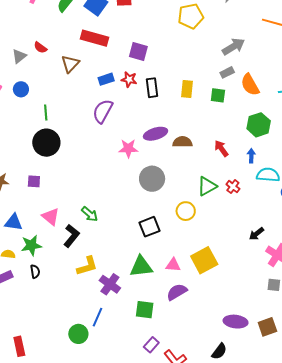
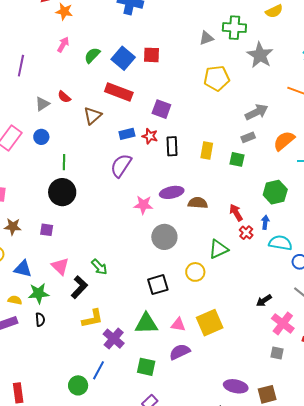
orange semicircle: (250, 85) -> (284, 141), moved, turned 75
red cross: (233, 187) -> (246, 233), moved

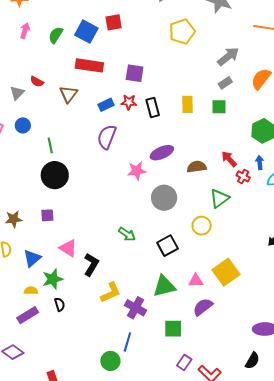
brown semicircle: (198, 203) -> (197, 167), moved
green arrow: (99, 267) -> (127, 234), moved
blue triangle: (23, 269) -> (32, 258), turned -42

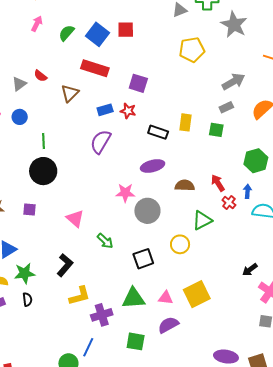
black rectangle: (153, 107) -> (158, 132), moved, turned -66
pink star: (137, 171) -> (125, 193), moved
pink triangle: (68, 248) -> (75, 219), moved
purple cross: (136, 308) -> (102, 315), turned 35

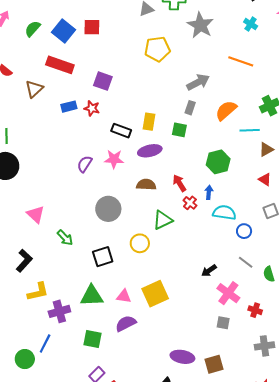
gray rectangle: (226, 107) -> (190, 108), turned -48
purple semicircle: (101, 142) -> (85, 164), moved, size x0.7
purple ellipse: (153, 166) -> (150, 151), moved
pink star: (125, 193) -> (114, 159), moved

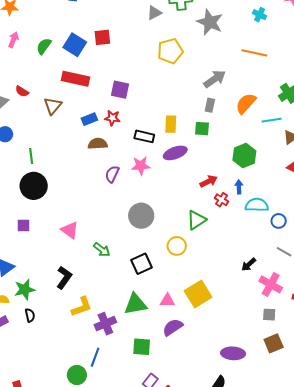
red arrow: (179, 183) -> (209, 181), turned 102
brown semicircle: (146, 185) -> (98, 144), moved
brown square: (214, 364) -> (274, 343), moved

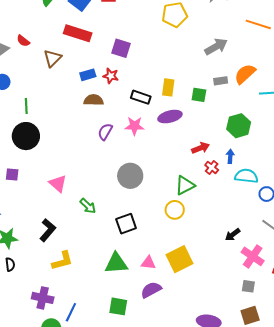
gray rectangle: (210, 105) -> (221, 81), moved, turned 64
yellow circle: (177, 246) -> (175, 210), moved
purple cross: (105, 324) -> (43, 298), moved, turned 30

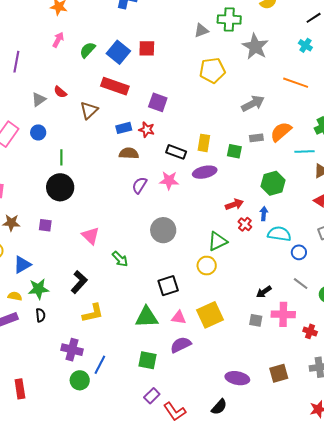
black square: (126, 224) -> (168, 286), moved
pink cross: (253, 256) -> (283, 314), turned -35
gray square: (248, 286) -> (256, 320), moved

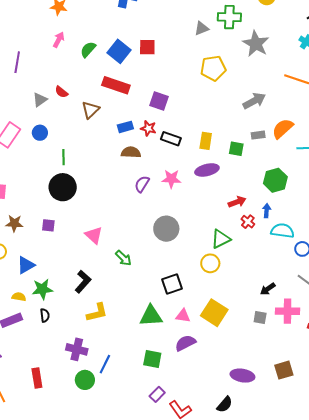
black rectangle: (176, 152) -> (171, 139), moved
yellow square: (210, 315) -> (214, 313), turned -32
red rectangle: (20, 389) -> (37, 378), moved

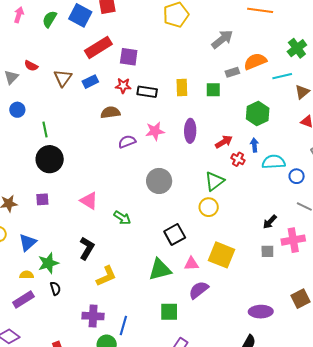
red rectangle: (116, 85) -> (98, 47), moved, turned -40
blue rectangle: (125, 127) -> (90, 82), moved
orange semicircle: (283, 129) -> (255, 61), turned 30
purple ellipse: (207, 170) -> (190, 131), moved, turned -65
purple semicircle: (142, 184) -> (127, 142), turned 48

